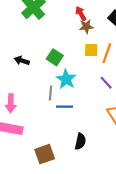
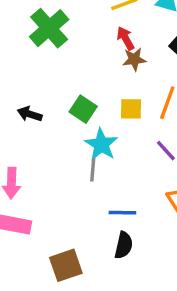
yellow square: (91, 50) -> (131, 109), moved
gray line: (50, 93) -> (93, 170), moved
blue line: (64, 107) -> (122, 213), moved

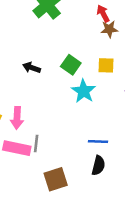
gray line: (93, 170) -> (36, 144), moved

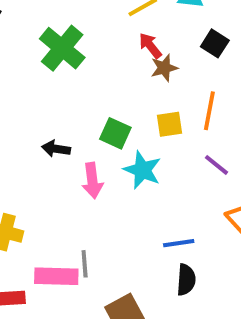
pink arrow: (17, 118) -> (92, 181), moved

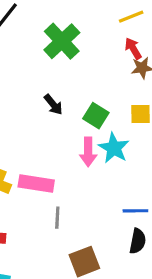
black arrow: (56, 149) -> (53, 105), moved, turned -145
pink arrow: (92, 181) -> (88, 152), moved
pink rectangle: (56, 276) -> (36, 183), moved

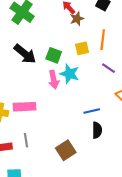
black arrow: (53, 105) -> (25, 54), size x1.6
gray line: (57, 218) -> (26, 140), moved

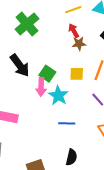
pink arrow: (54, 80) -> (41, 87), moved
blue line: (92, 111) -> (67, 123), moved

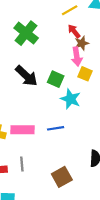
yellow square: (77, 74) -> (85, 74), turned 32
pink arrow: (41, 87) -> (77, 57), moved
blue line: (67, 123) -> (56, 128), moved

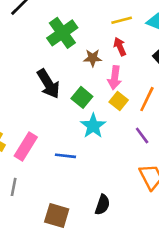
brown star: (82, 43) -> (93, 58), moved
pink rectangle: (23, 130) -> (26, 146), turned -75
brown square: (62, 177) -> (57, 216), turned 30

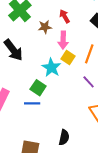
green square: (82, 97) -> (38, 88), moved
cyan star: (93, 126) -> (51, 68), moved

